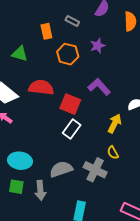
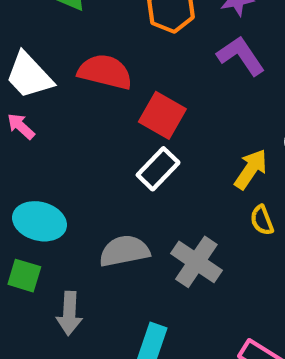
purple L-shape: (99, 87) -> (241, 56), moved
yellow semicircle: (113, 153) -> (262, 220), moved
gray arrow: (40, 190) -> (69, 313), moved

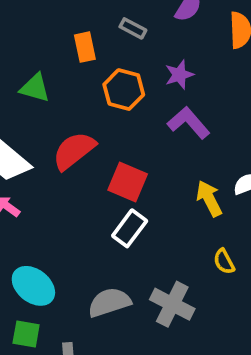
red semicircle: (105, 72) -> (74, 151), turned -45
yellow arrow: (251, 169) -> (209, 199), moved, turned -54
cyan ellipse: (40, 221) -> (33, 286), turned 30

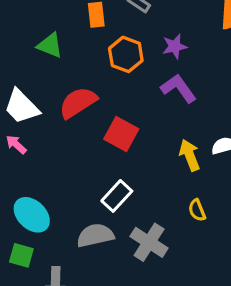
white rectangle: (130, 228) -> (117, 196), moved

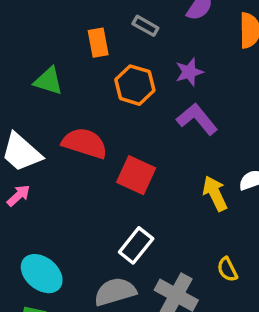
red semicircle: (78, 103) -> (85, 143), turned 54
pink arrow: (16, 144) -> (18, 195), turned 100
yellow semicircle: (197, 210) -> (227, 269), moved

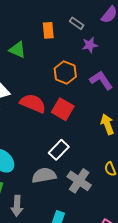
purple star: (189, 72) -> (90, 45), moved
orange hexagon: (135, 85) -> (65, 73), moved
red semicircle: (85, 143) -> (33, 103), moved

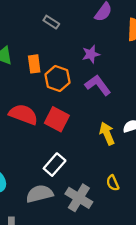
gray rectangle: (77, 23) -> (51, 22), moved
orange rectangle: (48, 30) -> (34, 64), moved
purple star: (90, 45) -> (91, 54), moved

